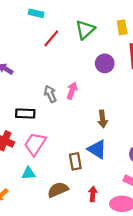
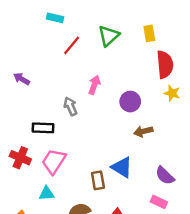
purple circle: (105, 63) -> (130, 102), moved
pink arrow: (72, 91) -> (94, 85), moved
brown arrow: (103, 119) -> (143, 131), moved, turned 84

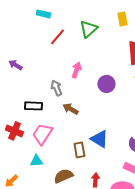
yellow rectangle: (149, 33) -> (122, 19), moved
brown arrow: (143, 131) -> (70, 109), moved, turned 42

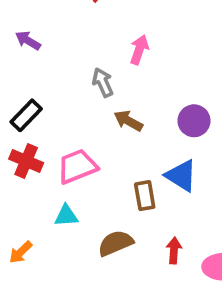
purple circle: (106, 84) -> (194, 121), moved
black rectangle: (33, 106) -> (26, 115), moved, turned -48
pink trapezoid: (42, 134) -> (77, 166), turned 35

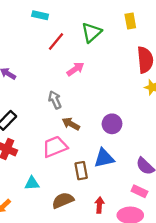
pink arrow: (139, 50) -> (75, 69), moved, turned 36
pink trapezoid: (77, 166) -> (55, 147), moved
blue triangle: (181, 176) -> (104, 158), turned -45

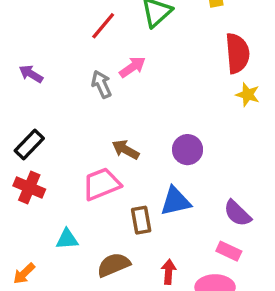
gray arrow: (55, 100) -> (101, 84), moved

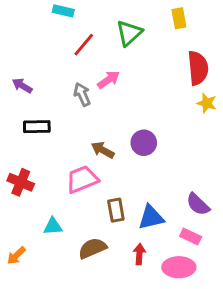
black rectangle: (29, 144) -> (37, 127), moved, turned 45
purple circle: (188, 150) -> (144, 143), moved
blue triangle: (175, 201) -> (151, 217), moved

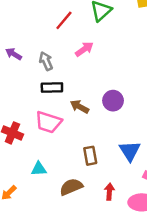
gray arrow: (82, 94) -> (46, 61), moved
black rectangle: (37, 127) -> (52, 87), moved
pink trapezoid: (82, 179) -> (48, 122), moved, turned -140
blue triangle: (151, 217) -> (130, 151), moved, turned -50

